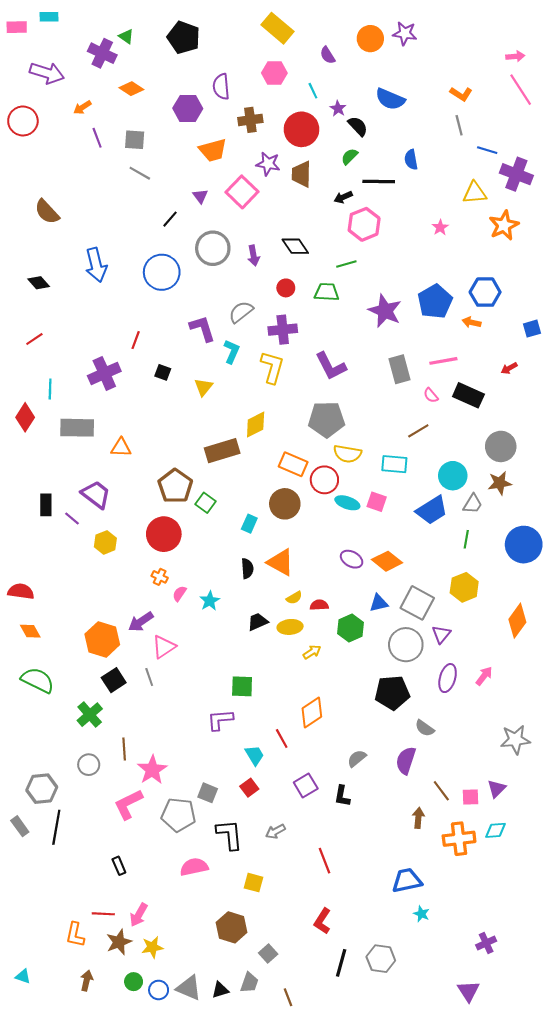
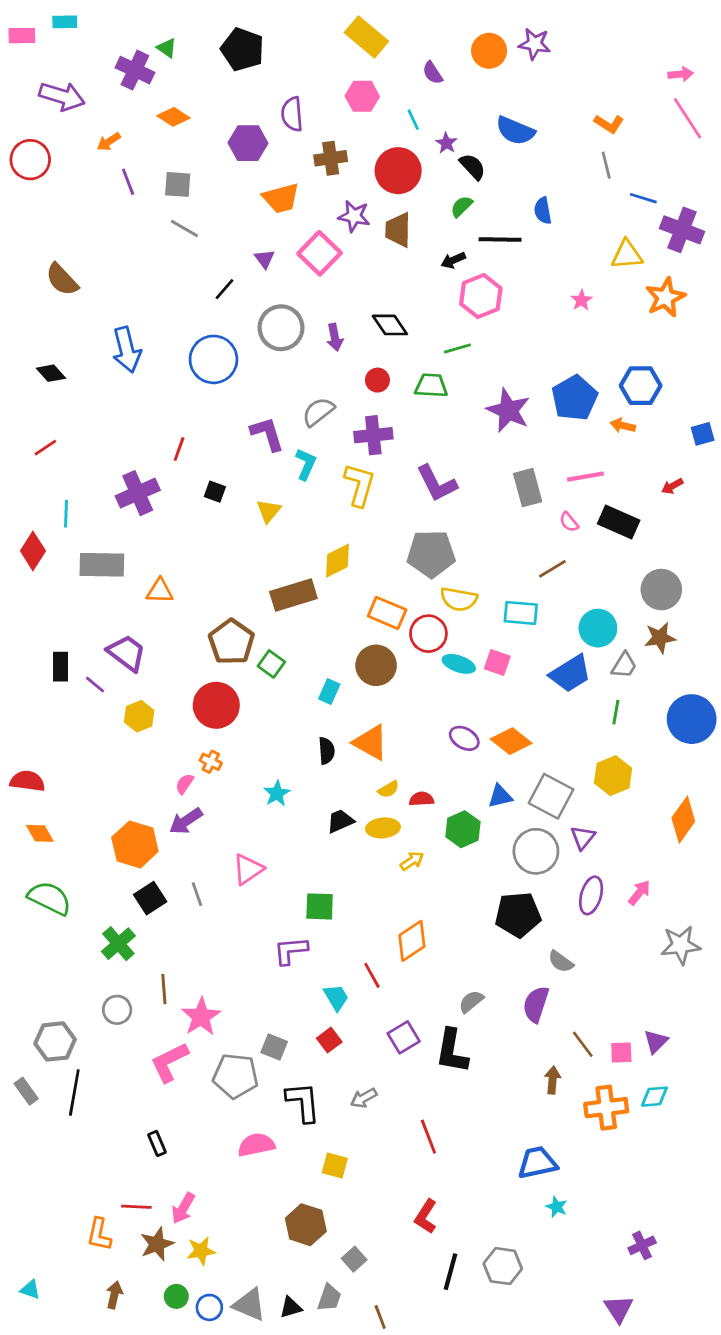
pink semicircle: (179, 594) -> (185, 784), moved
pink triangle: (164, 647) -> (248, 869), moved
gray star: (515, 740) -> (681, 945), moved
black L-shape: (342, 796) -> (452, 1051), size x1.6

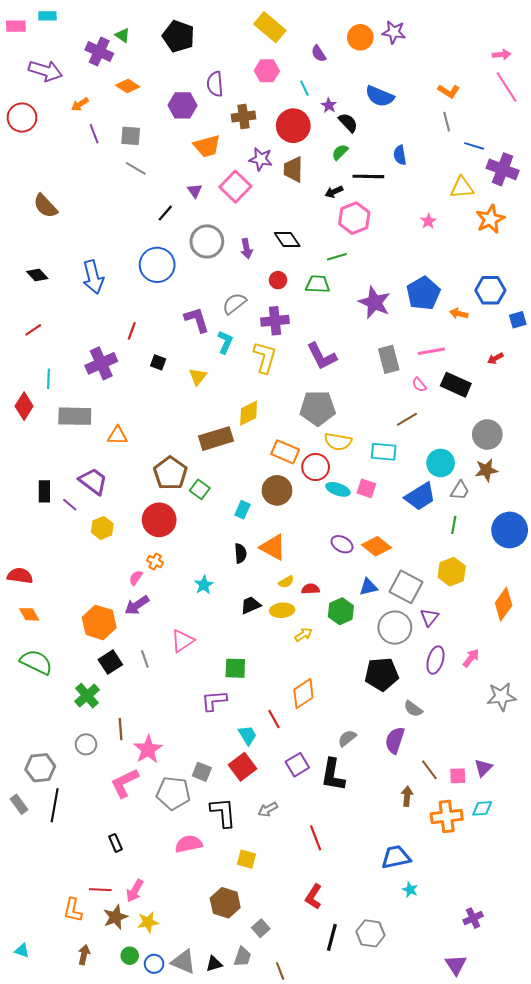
blue arrow: (127, 350) -> (93, 277), moved
blue hexagon: (641, 386) -> (490, 290), moved
red square: (329, 1040) -> (242, 767), size x1.5

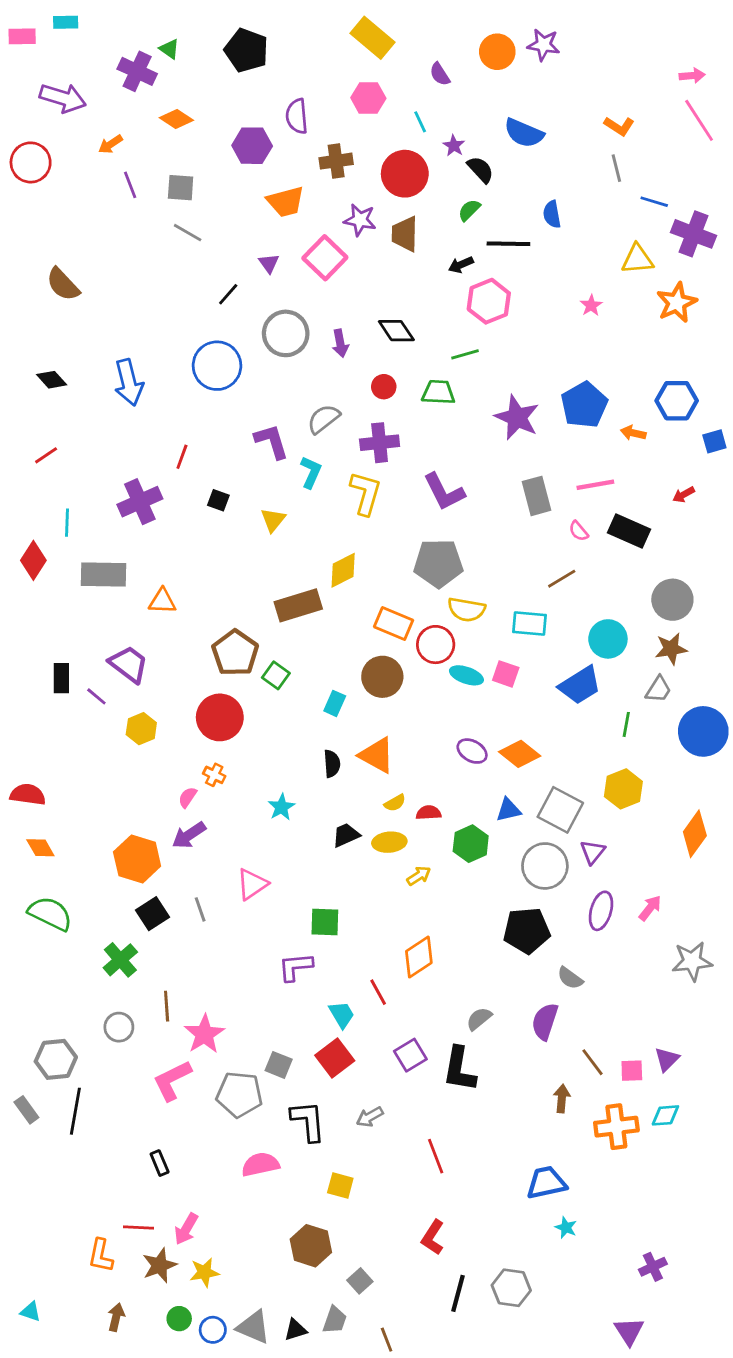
gray trapezoid: (460, 490) -> (658, 689), moved

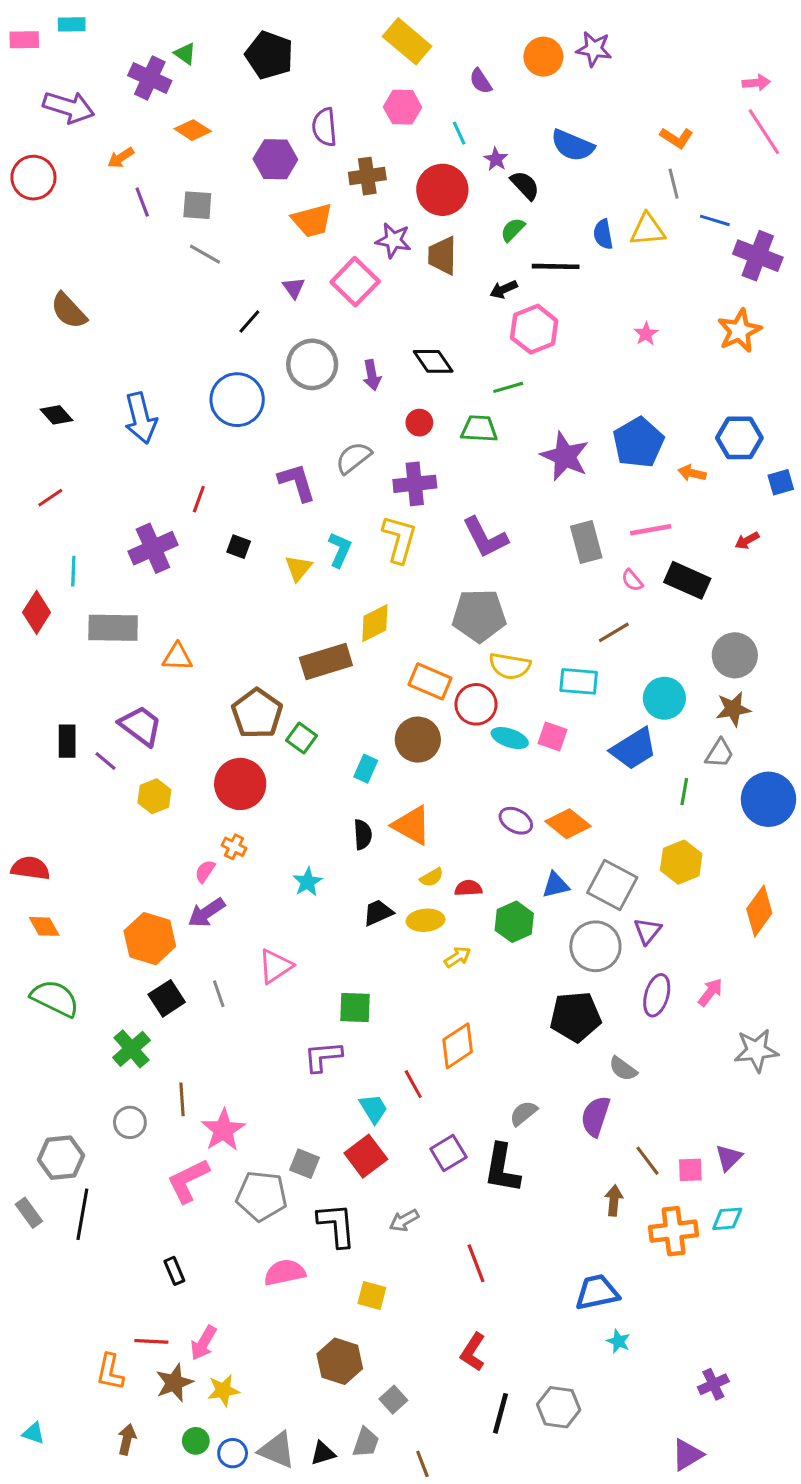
yellow triangle: (637, 259) -> (648, 230), moved
cyan L-shape: (311, 472) -> (340, 550), moved
purple triangle: (629, 1331) -> (687, 1455), turned 32

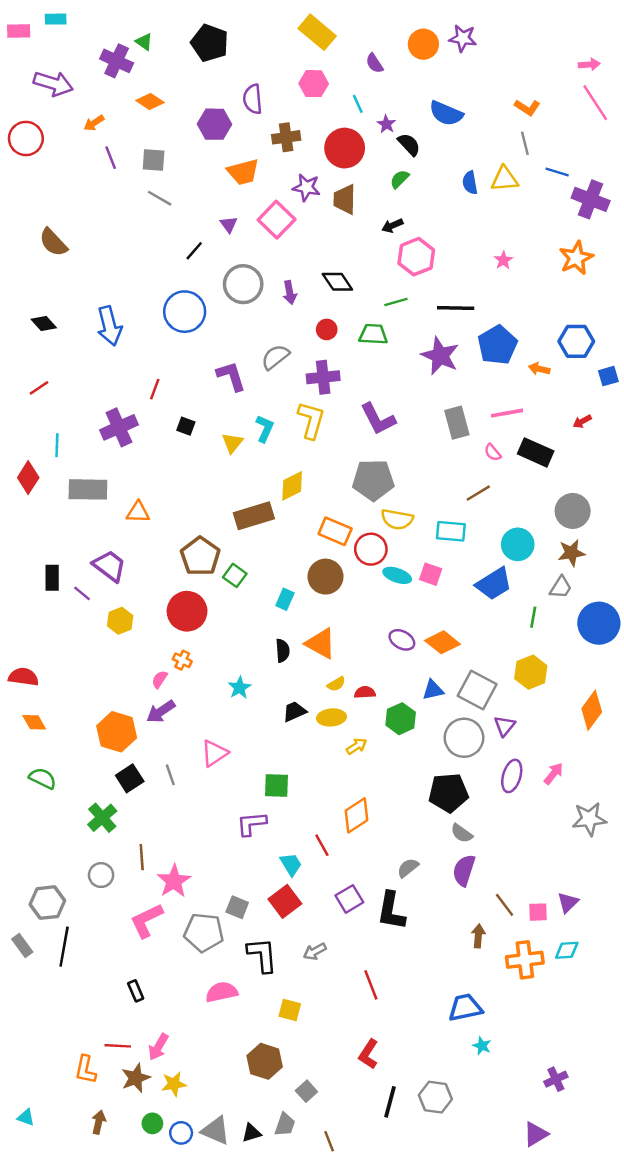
black line: (556, 266) -> (456, 308), moved
green semicircle: (55, 998) -> (43, 778), size x0.7
gray semicircle: (623, 1069) -> (462, 833), moved

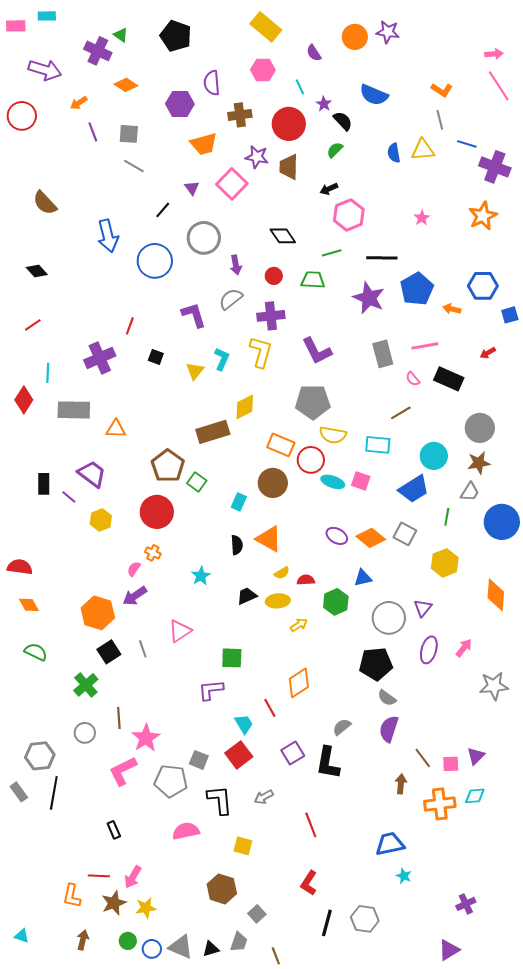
purple arrow: (290, 292) -> (236, 265), moved
blue arrow: (109, 326) -> (108, 236), moved
gray square: (477, 690) -> (405, 534), moved, size x0.7
orange diamond: (592, 710) -> (496, 595), turned -32

